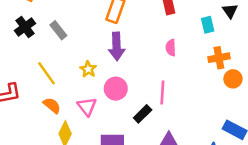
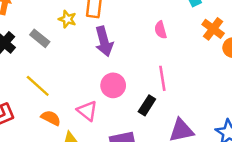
orange cross: (219, 58) -> (213, 29), turned -30
yellow star: (88, 69) -> (67, 19), moved

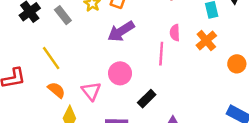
orange cross: (213, 29) -> (206, 41), moved
purple arrow: (104, 41) -> (121, 31), turned 60
pink line: (162, 78) -> (161, 54), moved

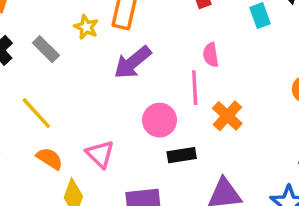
orange cross: (206, 41) -> (227, 116), moved
pink circle: (120, 73) -> (160, 120), moved
black rectangle: (147, 99) -> (182, 155), turned 42

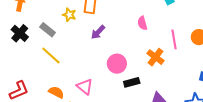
purple arrow: (133, 62) -> (98, 32), size x0.7
pink line: (195, 88) -> (174, 39), moved
yellow line: (36, 113) -> (51, 56), moved

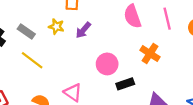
yellow star: (69, 15) -> (56, 27), moved
pink semicircle: (142, 23) -> (132, 16), size x1.5
pink line: (174, 39) -> (167, 19), moved

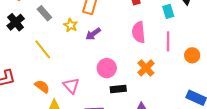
gray rectangle: (26, 31) -> (44, 13), moved

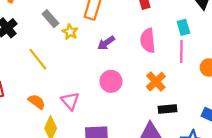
cyan rectangle: (168, 11) -> (183, 27), moved
gray rectangle: (44, 13) -> (50, 19), moved
purple arrow: (93, 34) -> (106, 43), moved
black rectangle: (118, 89) -> (167, 109), moved

